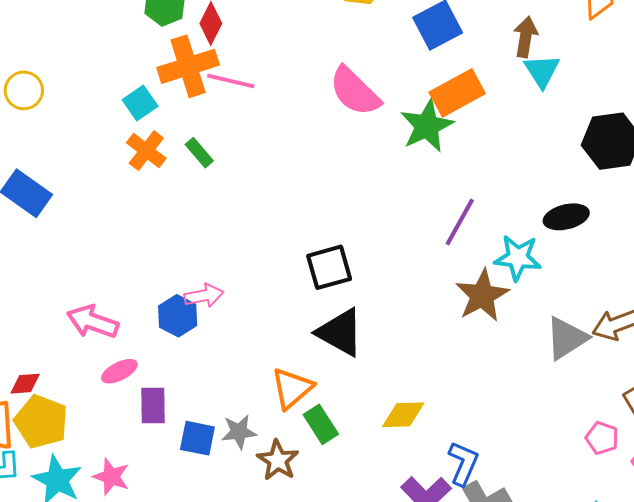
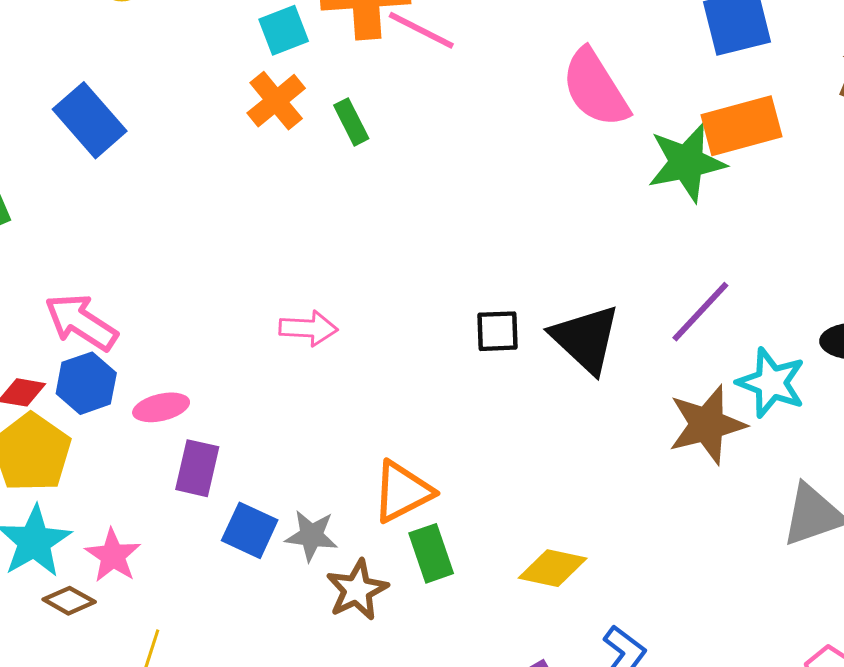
black square: (329, 267) -> (497, 331), size x0.7
blue hexagon: (178, 316) -> (86, 383), moved
pink arrow: (93, 322) -> (81, 322), moved
black triangle: (340, 332) -> (586, 339), moved

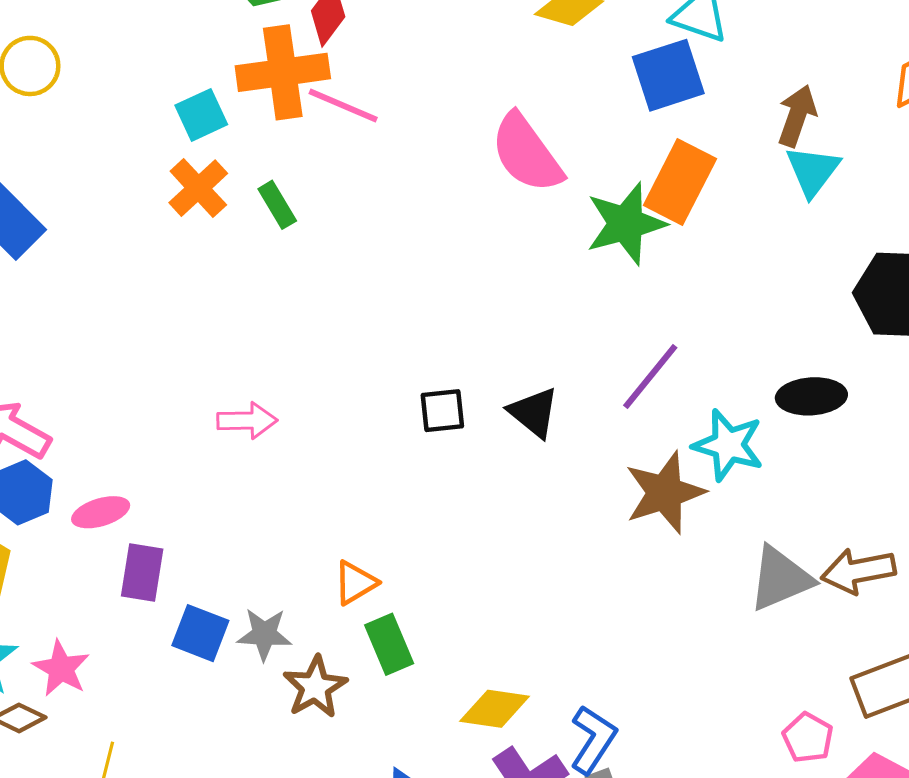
orange rectangle: (741, 126) -> (680, 182), turned -44
black triangle: (586, 339) -> (534, 412), size x0.7
orange triangle: (402, 492) -> (355, 583), size x0.7
yellow diamond: (553, 568) -> (495, 709), moved

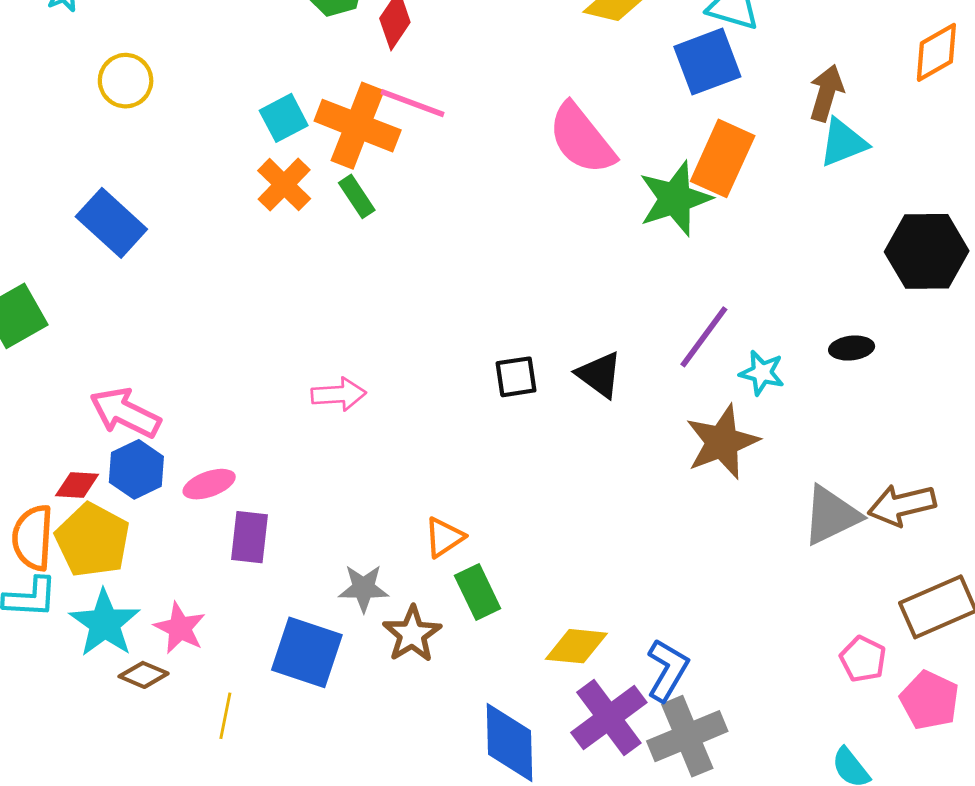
orange cross: (283, 72) -> (358, 126), moved, turned 32
cyan triangle: (813, 171) -> (843, 143), turned 34
black ellipse: (811, 396) -> (852, 348), size x0.7
cyan star: (728, 445) -> (762, 373), moved, size x0.7
blue square: (200, 633) -> (307, 652), moved, size x1.4

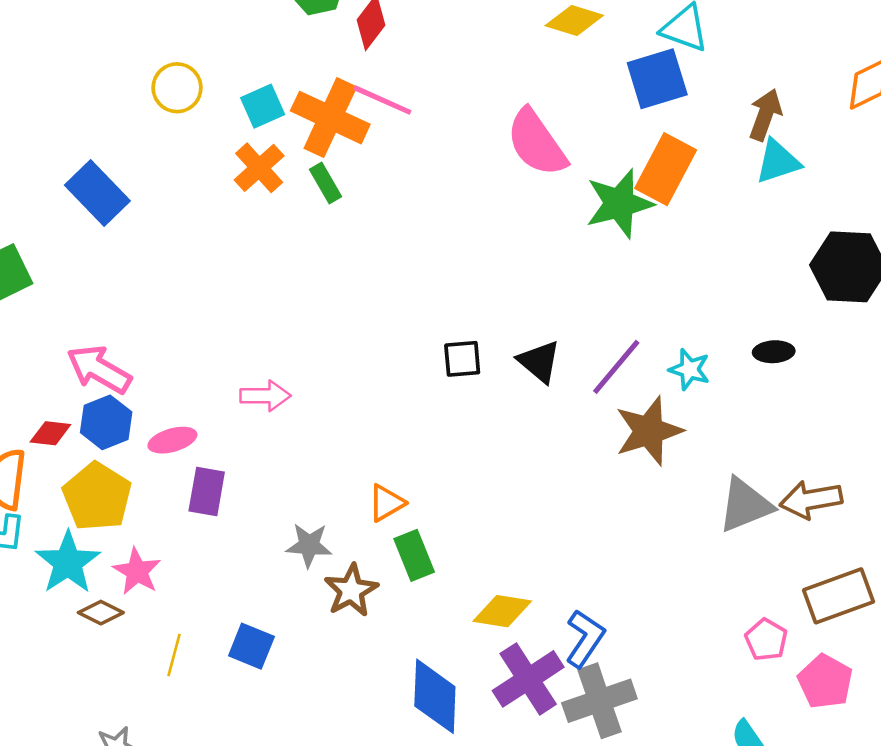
yellow circle: (126, 81) -> (177, 88), moved
purple line: (704, 337) -> (616, 367), moved
pink arrow: (339, 394) -> (265, 396), moved
yellow pentagon: (93, 540) -> (97, 497), moved
blue square: (307, 652) -> (251, 646), moved, size x0.7

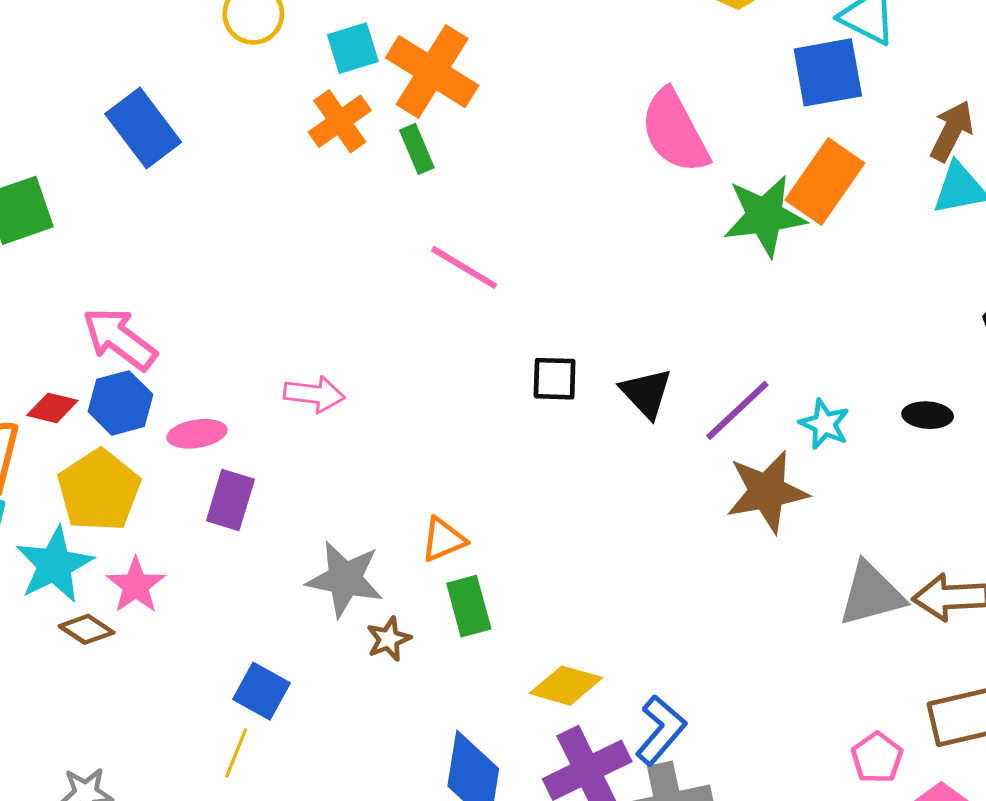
pink line: (382, 100) -> (464, 267), moved
gray star: (309, 545) -> (345, 579), size x1.4
brown star: (351, 590) -> (389, 639), size x0.7
yellow line: (174, 655) -> (236, 753), moved

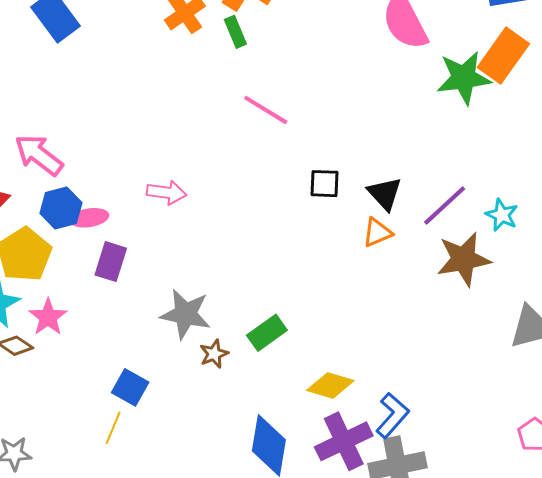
blue hexagon: (120, 403) -> (61, 208), moved
orange triangle: (443, 540) -> (377, 233), moved
green rectangle: (469, 606) -> (267, 333), turned 69

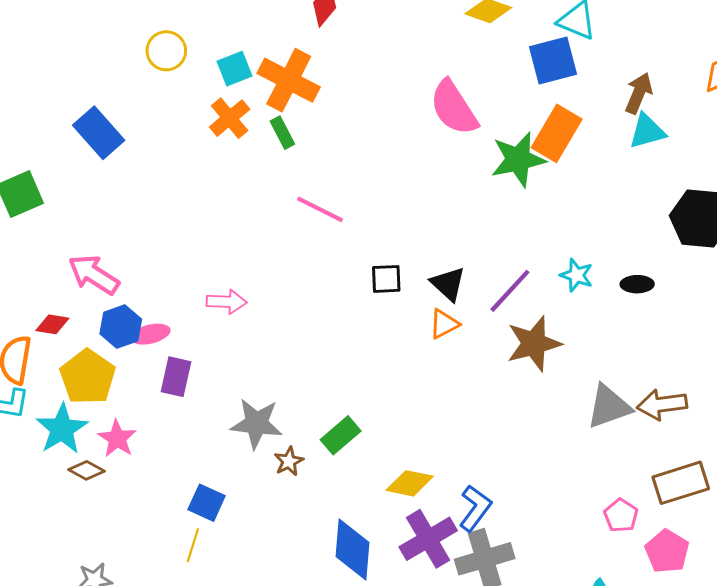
cyan star: (502, 215) -> (577, 275), moved

